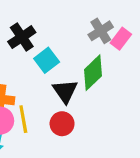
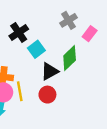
gray cross: (101, 31) -> (68, 20), moved
black triangle: (65, 91) -> (50, 71), turned 36

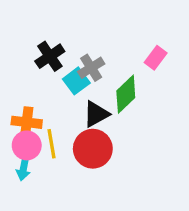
gray cross: (68, 20) -> (91, 68), moved
red circle: (47, 95) -> (93, 149), size x1.5

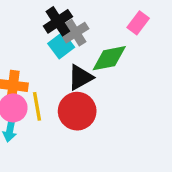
black cross: (50, 56) -> (58, 21), moved
green diamond: (126, 94) -> (109, 58), turned 33

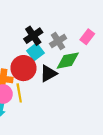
gray cross: (76, 33) -> (58, 41), moved
red circle: (77, 111) -> (23, 68), moved

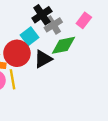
black cross: (33, 36) -> (42, 15), moved

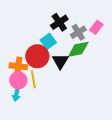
gray cross: (53, 25) -> (78, 32), moved
black triangle: (43, 59) -> (60, 61), turned -30

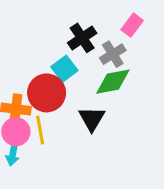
pink rectangle: (96, 27) -> (132, 25), moved
black triangle: (60, 61) -> (92, 119), moved

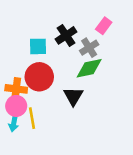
cyan square: (64, 69) -> (38, 46), moved, turned 36
yellow line: (40, 130) -> (32, 118), moved

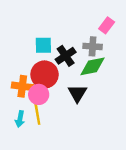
black cross: (66, 35) -> (66, 56), moved
gray cross: (89, 48) -> (93, 46), turned 36
pink circle: (16, 106) -> (39, 94), moved

